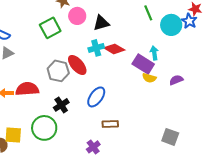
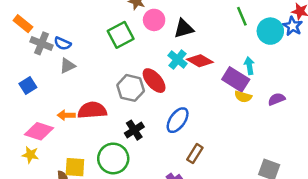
cyan cross: (96, 48) -> (178, 60), turned -35
brown rectangle: (110, 124) -> (195, 154), turned -56

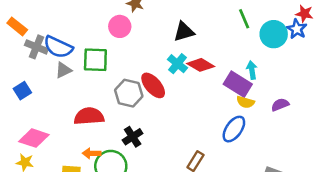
pink circle: (154, 20) -> (120, 26), moved
green square: (121, 35) -> (95, 60), moved, turned 30
blue semicircle: (63, 43) -> (58, 47), size x1.6
orange arrow: (66, 115) -> (92, 153), moved
blue ellipse: (178, 120) -> (234, 129), moved

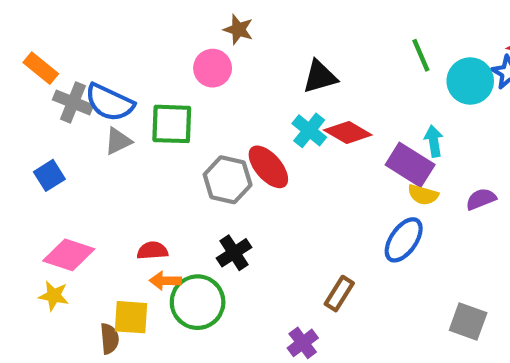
red semicircle: (89, 116) -> (152, 251), moved, size x0.6

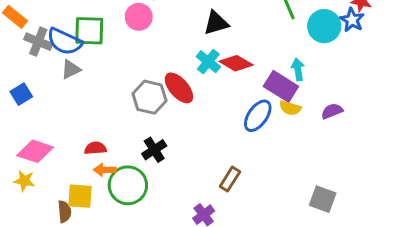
green square: (172, 124) -> (89, 31), moved
blue ellipse: (404, 240) -> (258, 116), moved

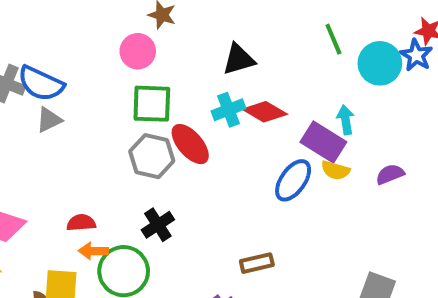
green square: (89, 31) -> (152, 104), moved
cyan cross: (208, 62) -> (229, 110), turned 30
brown rectangle: (230, 179) -> (257, 263), turned 45

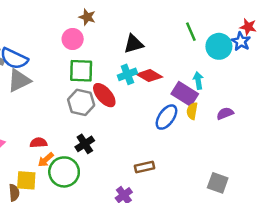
gray triangle: (49, 120) -> (19, 80), size x1.5
yellow semicircle: (335, 170) -> (192, 111), turned 84
orange arrow: (93, 251) -> (46, 160), turned -42

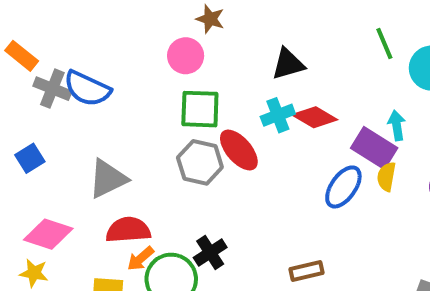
gray triangle: (19, 80) -> (108, 179), moved
red semicircle: (38, 143) -> (128, 230), size x1.5
black cross: (85, 144) -> (210, 252), moved

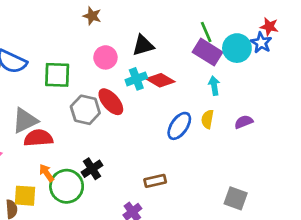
pink circle: (186, 56) -> (105, 57), moved
green square: (200, 109) -> (57, 75), moved
purple rectangle: (374, 148) -> (207, 52), moved
red semicircle: (128, 230) -> (38, 138), moved
orange arrow: (141, 259) -> (46, 173), turned 96

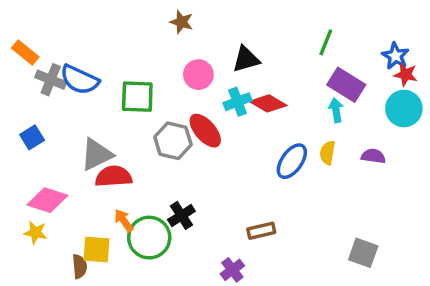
red star: (269, 27) -> (406, 75), moved
green line: (206, 32) -> (326, 42), turned 45
cyan circle: (237, 48) -> (404, 109), moved
purple rectangle: (207, 52) -> (346, 85), moved
purple semicircle: (244, 122) -> (373, 156), turned 30

